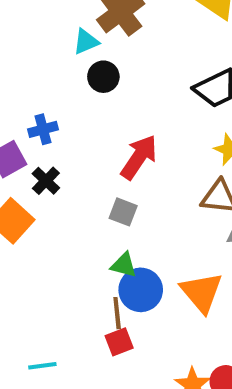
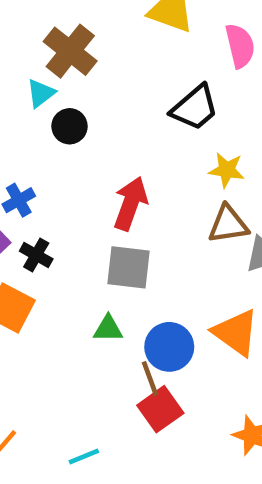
gray square: (123, 212) -> (129, 267), size x1.5
green triangle: (124, 265) -> (108, 329), moved
red square: (119, 342) -> (160, 409), size x1.4

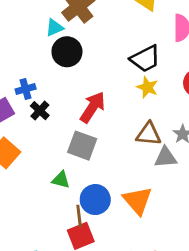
black circle: (70, 126) -> (67, 52), size x1.4
yellow star: (227, 170) -> (147, 87), moved
black cross: (36, 255) -> (40, 111), moved

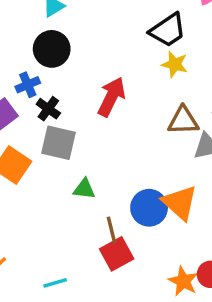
black circle: (67, 52) -> (52, 49), moved
gray square: (82, 146) -> (59, 143), moved
blue circle: (95, 200) -> (149, 208), moved

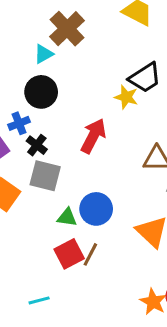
yellow star: (175, 64) -> (126, 97), moved
blue circle: (149, 208) -> (96, 209), moved
brown line: (111, 230) -> (90, 254), turned 40
red square: (117, 254) -> (69, 254), moved

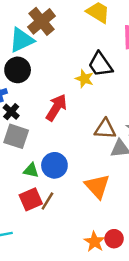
cyan triangle: (44, 54) -> (22, 40), size x1.6
black trapezoid: (145, 78) -> (100, 64), turned 84

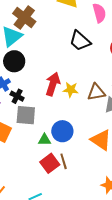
yellow star: (84, 79) -> (71, 90), moved
brown line: (47, 201) -> (64, 161), turned -35

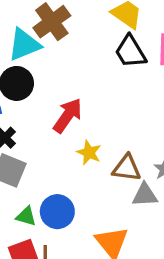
black trapezoid: (80, 41) -> (130, 52), moved
red arrow: (53, 84) -> (68, 115), moved

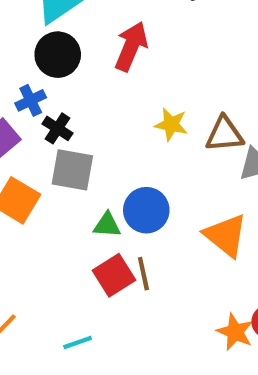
red arrow: (68, 115) -> (131, 46), moved

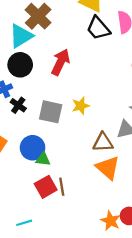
yellow star: (171, 124) -> (81, 106), turned -30
brown triangle: (224, 134) -> (103, 142), moved
gray square: (72, 170) -> (51, 112), moved
blue circle: (146, 210) -> (33, 148), moved

